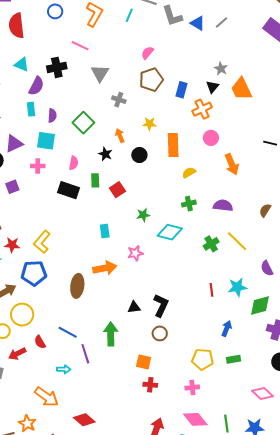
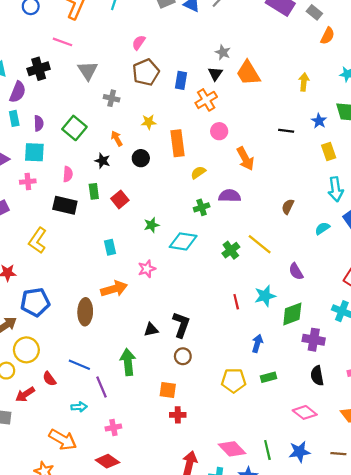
purple semicircle: (223, 206) -> (230, 196), moved
yellow L-shape: (42, 242) -> (38, 241), moved
pink cross: (192, 388) -> (113, 428), moved

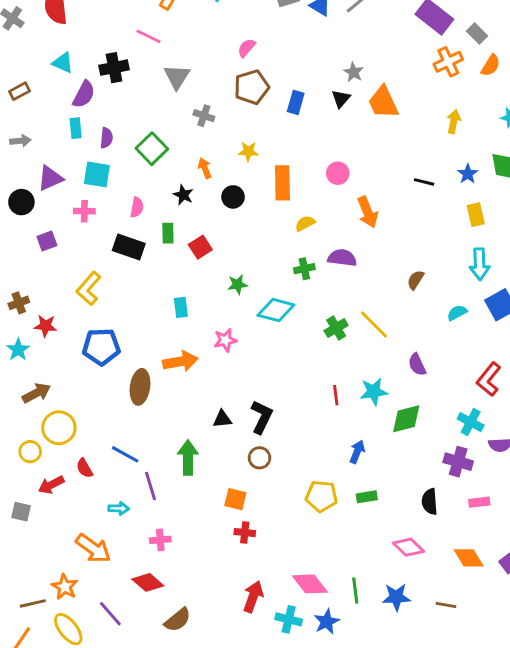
orange cross: (206, 100) -> (448, 62), moved
blue pentagon: (35, 302) -> (101, 347), moved
purple cross: (314, 340) -> (458, 462), moved

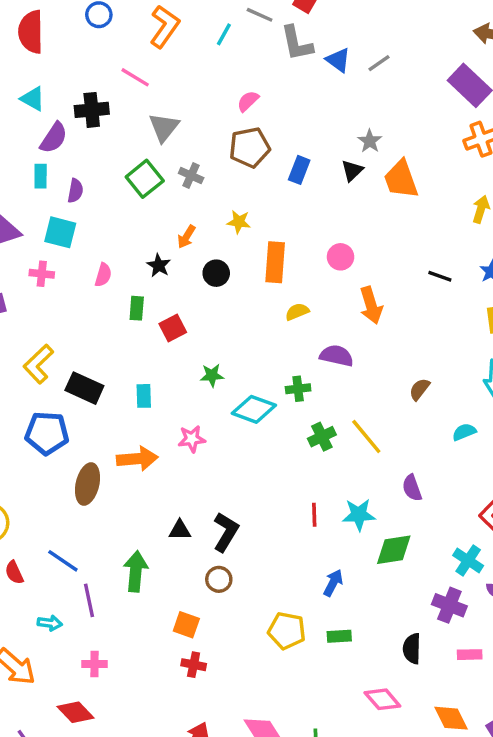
green square: (152, 149) -> (145, 179), moved
orange arrow: (205, 168) -> (186, 237), turned -132
black rectangle: (129, 247) -> (84, 388), moved
green cross: (304, 269) -> (298, 389), moved

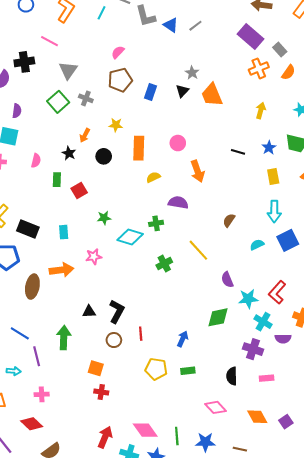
green cross: (322, 437) -> (164, 264), moved
red line: (314, 515) -> (141, 334), moved
cyan star: (359, 515) -> (248, 299), moved

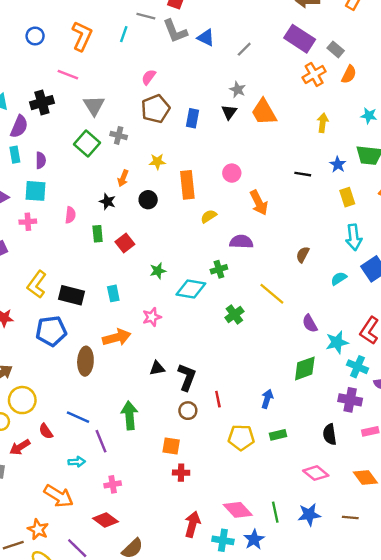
gray line: (195, 26) -> (244, 49), moved
black triangle: (89, 312) -> (157, 368), moved

